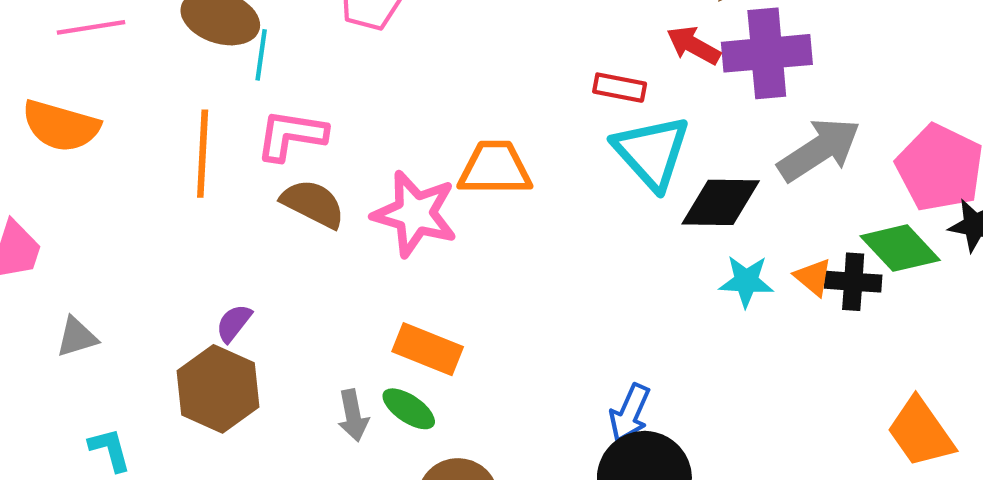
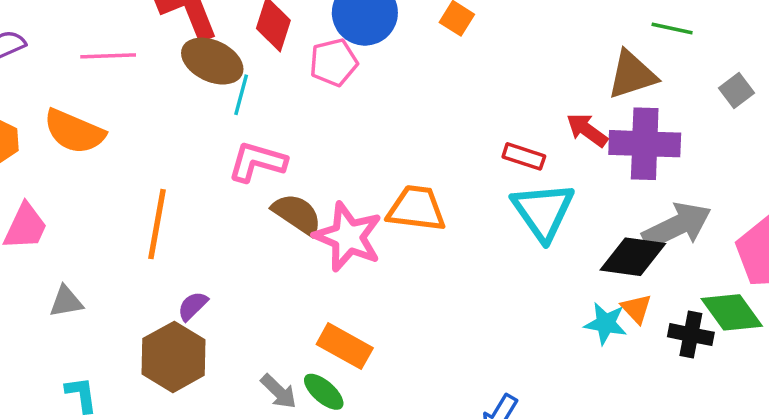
orange line: (203, 154) -> (157, 224), moved
black diamond: (721, 202) -> (633, 257), moved
brown semicircle: (313, 204) -> (297, 214), moved
orange triangle: (813, 277) -> (636, 309), moved
gray arrow: (353, 415) -> (279, 392), turned -42

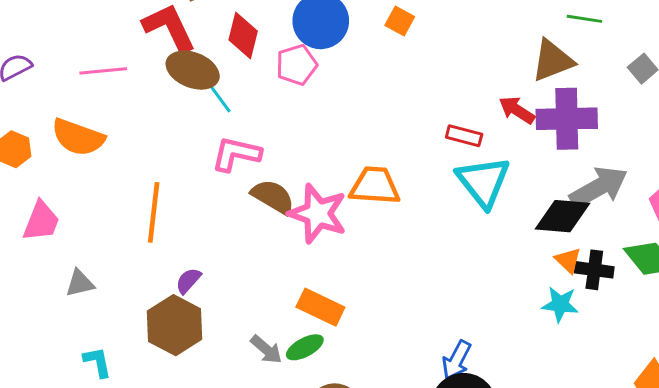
cyan line: (241, 95) -> (219, 97), turned -48
cyan star: (606, 324) -> (560, 304), moved
black cross: (691, 335) -> (594, 270), moved
green ellipse: (324, 392) -> (305, 347), turned -66

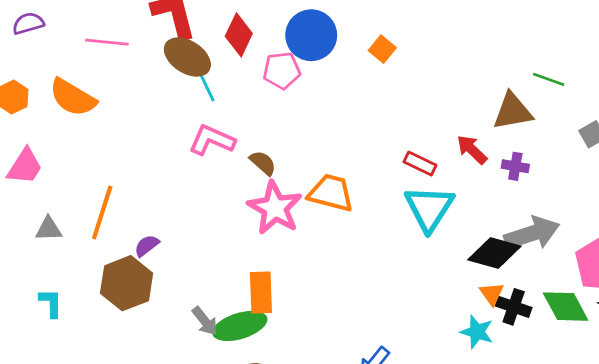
purple cross: (567, 119) -> (515, 166), size x0.5
brown semicircle: (273, 197) -> (263, 163), moved, size x0.7
orange line: (154, 212) -> (102, 212), moved
orange rectangle: (320, 307) -> (261, 293), turned 51
green ellipse: (305, 347) -> (240, 326), size x1.5

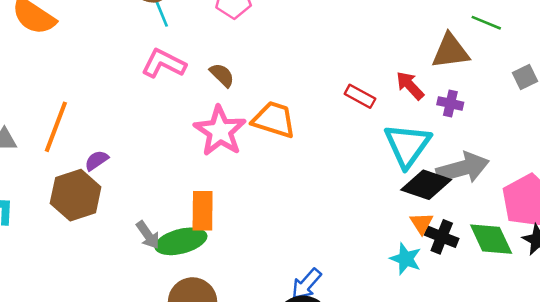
brown semicircle: (263, 163) -> (222, 75), moved
cyan triangle: (429, 208) -> (407, 145), moved

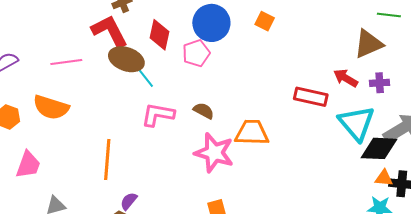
red rectangle: (360, 96) -> (311, 97), size x1.4
orange line: (56, 127) -> (107, 160), moved
orange triangle: (422, 223) -> (384, 178), turned -36

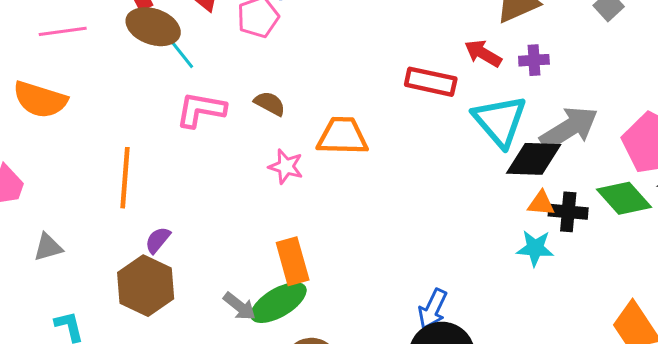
pink star: (214, 153) -> (286, 167), size x0.6

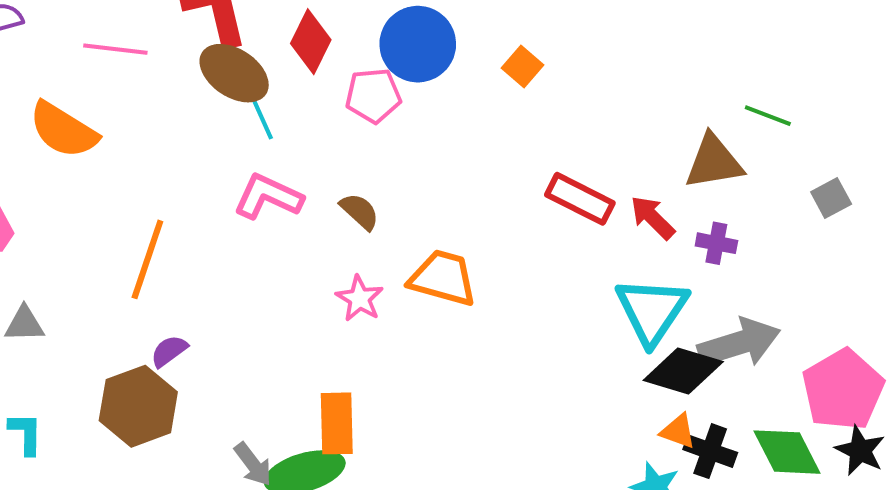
red rectangle: (431, 82) -> (580, 199), moved

